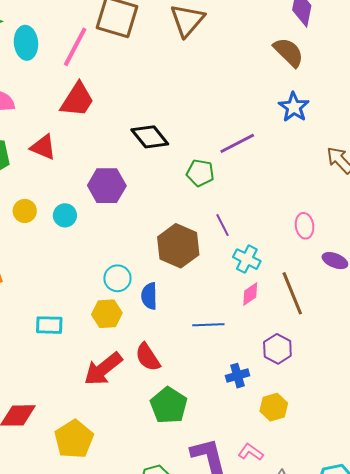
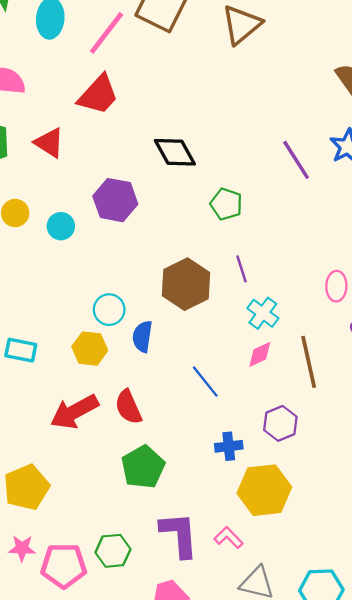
purple line: (237, 143) -> (296, 160), moved, turned 75
blue line: (208, 325) -> (205, 382), turned 44
yellow hexagon: (274, 407) -> (264, 490), size x1.6

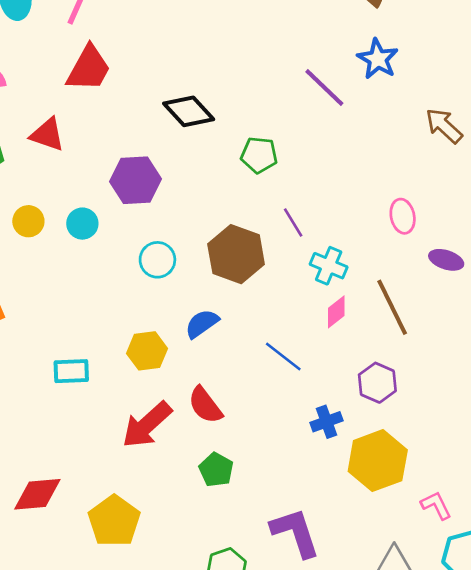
cyan circle: (109, 310) -> (157, 260), moved
blue semicircle: (142, 336) -> (202, 324), turned 60
green pentagon: (143, 467) -> (216, 470), moved, size x0.7
pink L-shape: (229, 538) -> (436, 505), moved, turned 32

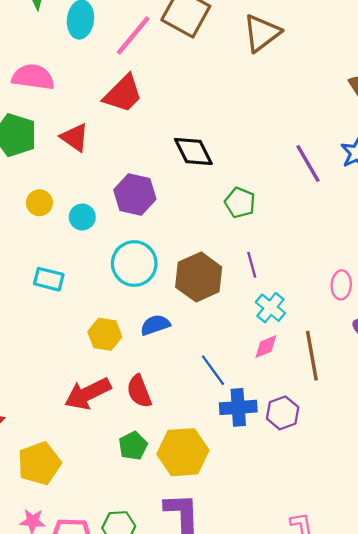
cyan circle: (157, 260) -> (134, 263), size x1.5
cyan rectangle: (71, 371) -> (49, 279), moved
blue cross: (327, 422) -> (238, 407), moved, size x1.4
yellow hexagon: (378, 461) -> (183, 452), moved

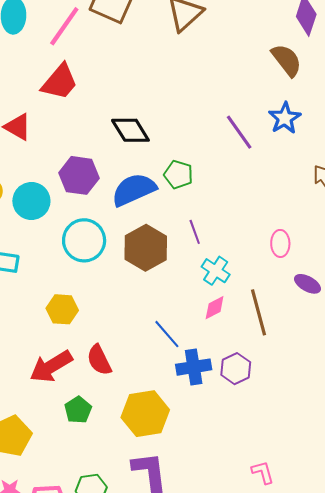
cyan circle: (82, 217) -> (31, 201), size x1.5
blue semicircle: (155, 325) -> (134, 190), moved, size x1.6
green pentagon: (133, 446) -> (78, 410), moved

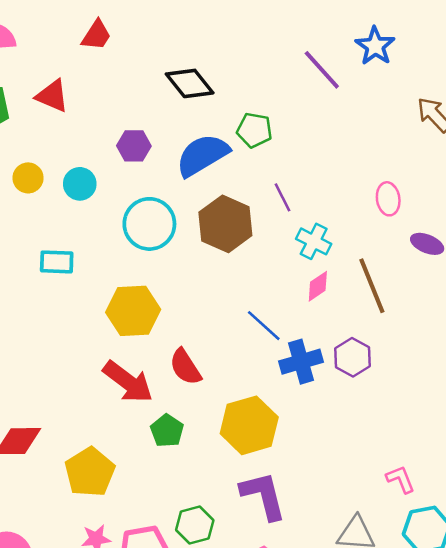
red trapezoid: (60, 82) -> (96, 35), size x0.7
purple hexagon: (79, 175) -> (134, 146), size x0.7
cyan circle: (31, 201) -> (80, 184), size x0.7
yellow hexagon: (62, 309) -> (133, 311), size x1.4
red arrow: (51, 366) -> (128, 382), turned -105

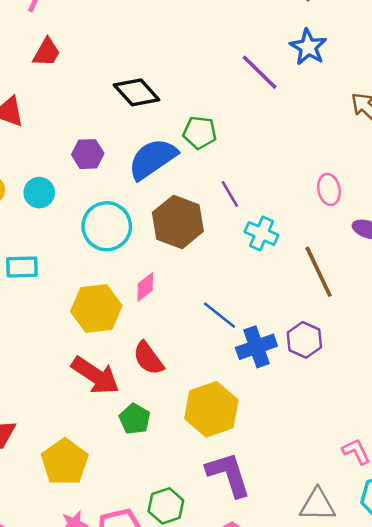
pink diamond: (318, 286) -> (145, 287), moved

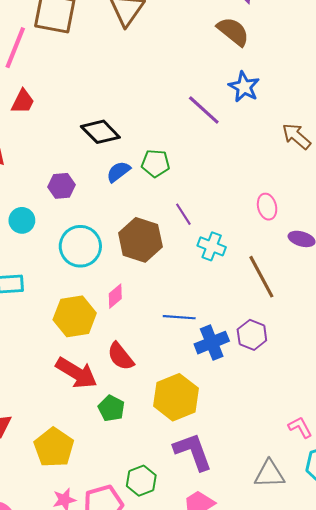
blue semicircle: (153, 159) -> (118, 172), moved, size x0.6
blue line: (219, 315) -> (179, 317), turned -32

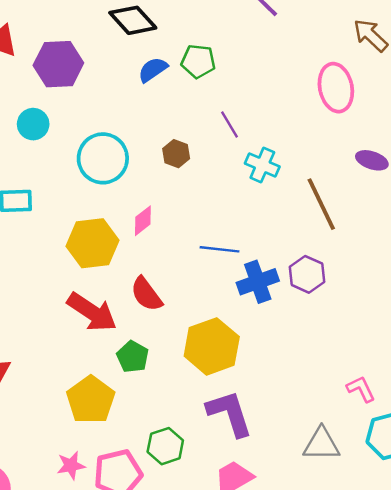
purple hexagon: (62, 186) -> (58, 64), moved, size x1.5
pink ellipse: (267, 207) -> (336, 88), moved, size x1.5
brown hexagon: (140, 240) -> (176, 154), size x0.5
yellow pentagon: (54, 447) -> (91, 400), moved

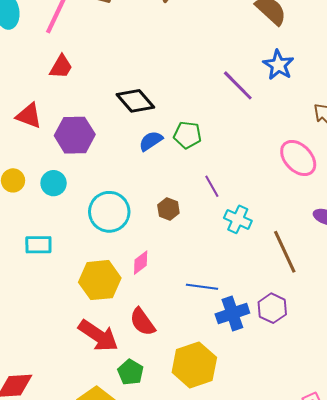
pink ellipse: (336, 88) -> (298, 158), turned -33

